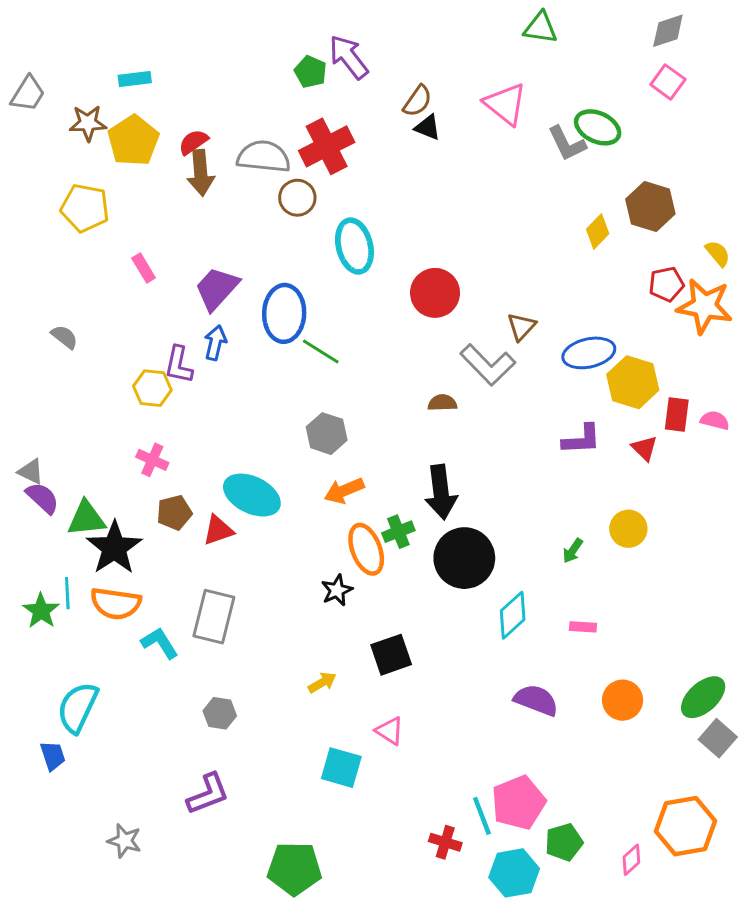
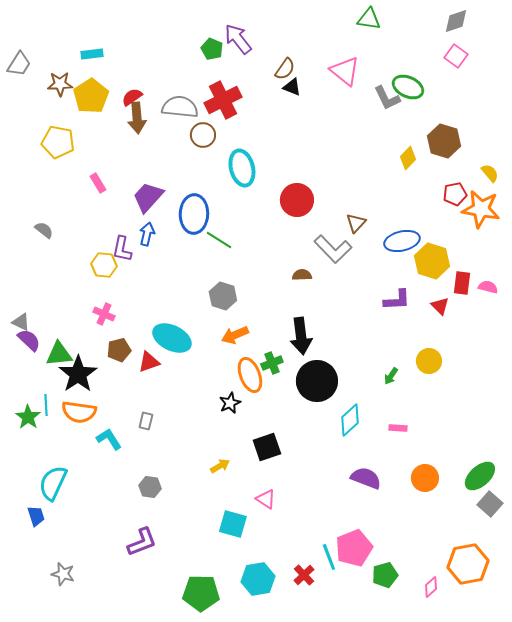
gray rectangle: (214, 617) -> (146, 421), size x0.5
gray star: (124, 841) -> (63, 574), moved
red cross: (445, 842) -> (304, 575), turned 30
cyan hexagon: (514, 873) -> (258, 579), moved

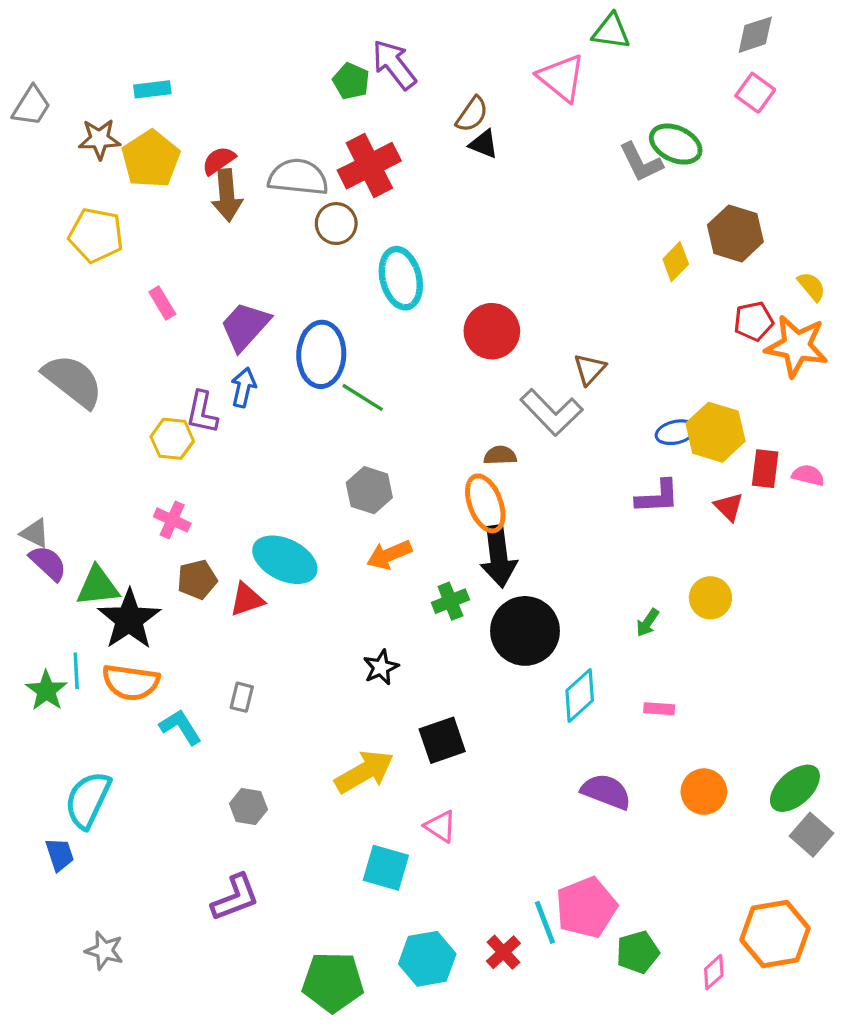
pink triangle: (345, 71) -> (561, 78), moved
gray semicircle: (44, 230) -> (73, 381), size x2.0
blue ellipse: (402, 241) -> (676, 432), moved, size x0.7
orange ellipse: (250, 375) -> (485, 503), moved
yellow arrow: (220, 466) -> (364, 772), size x1.8

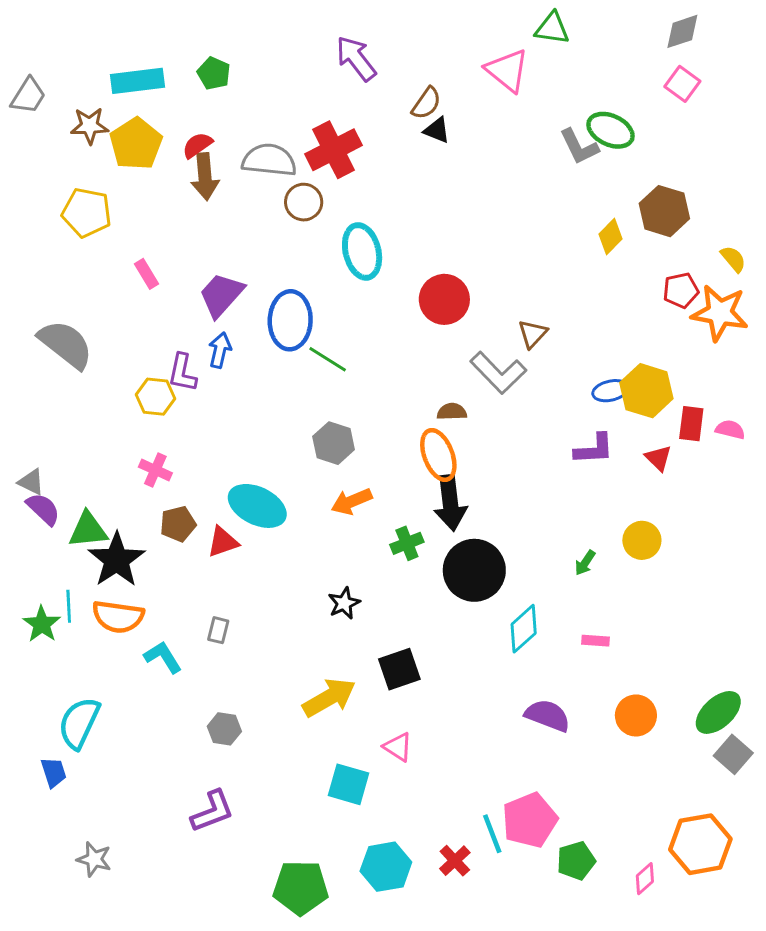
green pentagon: (351, 81) -> (214, 73), moved
cyan rectangle: (152, 89) -> (137, 81), size x1.6

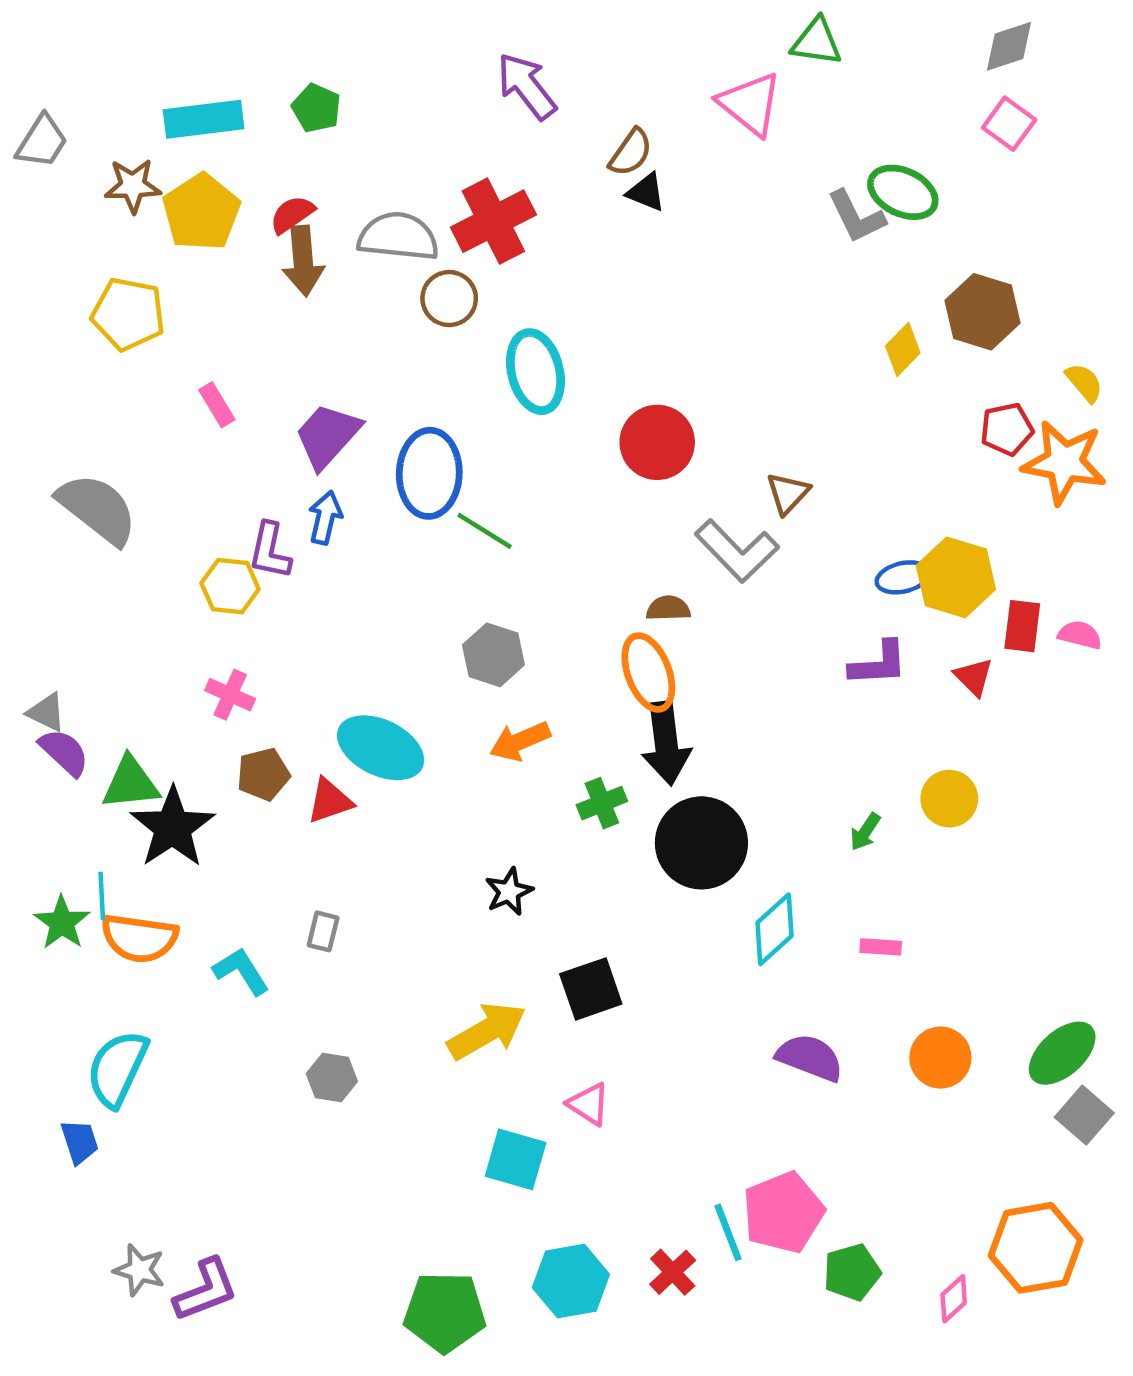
orange semicircle: (118, 617) -> (139, 938), moved
purple L-shape: (212, 811) -> (206, 1290), moved

